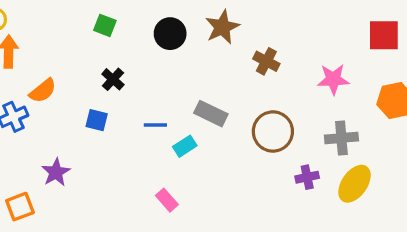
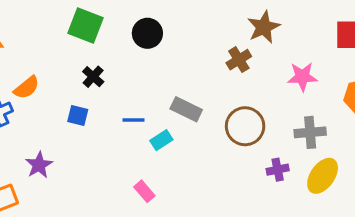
green square: (105, 25) -> (85, 26), size x1.6
brown star: (222, 27) -> (264, 27), moved
brown cross: (266, 61) -> (239, 60), turned 30

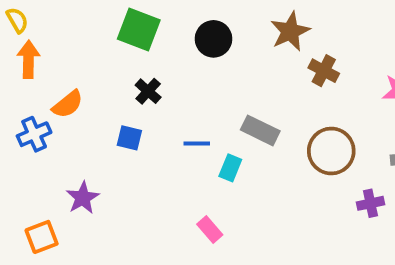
brown star: (264, 27) -> (290, 31), moved
brown cross: (239, 60) -> (324, 71), turned -30
cyan rectangle: (161, 140) -> (230, 168), turned -35

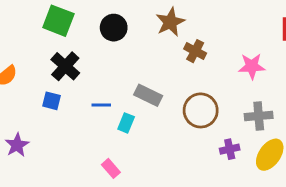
black cross: (148, 91) -> (65, 66), size x1.5

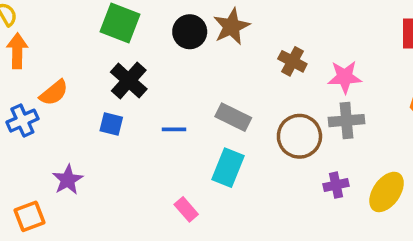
brown star: (170, 22) -> (231, 27), moved
pink star: (252, 66) -> (345, 77), moved
gray cross: (259, 116) -> (346, 121), moved
cyan rectangle: (126, 123) -> (228, 168), moved, size x1.5

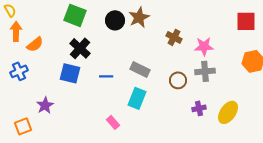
orange semicircle: (54, 93) -> (35, 44), moved
blue square: (111, 124) -> (70, 73), size x1.5
brown circle: (299, 136) -> (178, 80), size x0.7

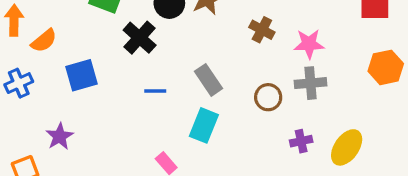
black cross: (80, 48) -> (140, 38), moved
gray rectangle: (140, 69) -> (209, 80), turned 30
blue square: (70, 73) -> (82, 75), moved, turned -30

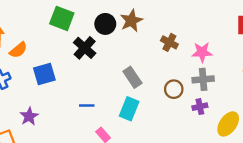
blue line: (155, 91) -> (87, 105), moved
purple cross: (301, 141) -> (200, 107), moved

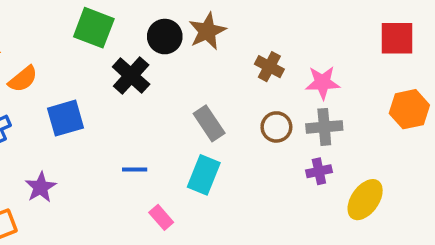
brown circle: (174, 89) -> (276, 127), moved

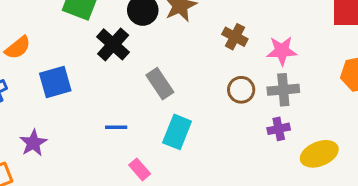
gray rectangle: (209, 123) -> (160, 84), moved
yellow ellipse: (365, 200) -> (319, 154), turned 33

